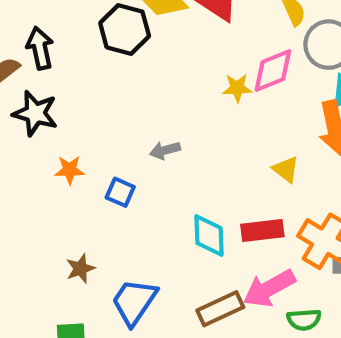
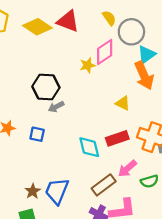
black hexagon: (125, 29) -> (46, 87), moved
brown star: (80, 269) -> (33, 191), moved
pink arrow: (269, 288) -> (127, 169), size x0.7

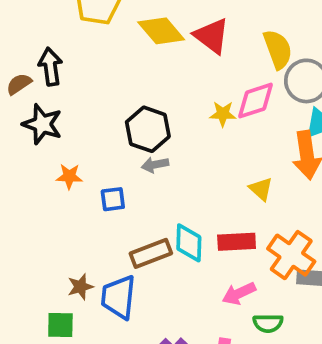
yellow semicircle: (109, 18) -> (278, 49), size x1.5
blue square: (37, 134) -> (113, 199), turned -35
brown rectangle: (104, 185) -> (151, 253), moved
blue trapezoid: (57, 191) -> (119, 297), turned -32

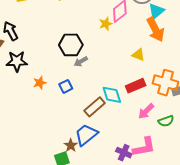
brown star: (80, 287) -> (71, 145), moved
blue trapezoid: (119, 297) -> (86, 135), turned 65

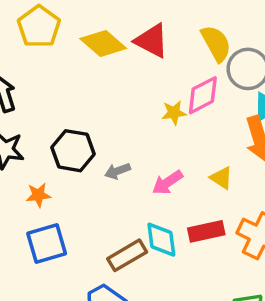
black hexagon: (71, 45) -> (73, 151), moved
blue square: (66, 86) -> (47, 243), moved, size x1.6
pink arrow: (146, 111) -> (168, 182), moved

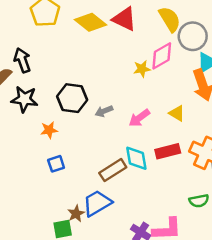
blue square: (47, 243) -> (56, 164), size x0.6

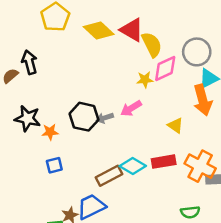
yellow semicircle: (170, 19) -> (152, 45), moved
black hexagon: (72, 98) -> (84, 117), moved
black star: (24, 99) -> (28, 118), moved
pink arrow: (139, 118) -> (131, 108), moved
cyan diamond: (136, 158) -> (133, 166), turned -55

